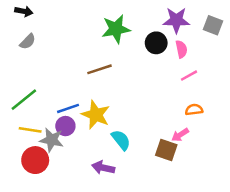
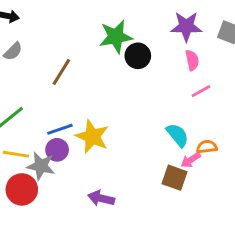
black circle: (156, 43) -> (138, 56), moved
brown line: (99, 69) -> (61, 72), moved, turned -40
orange semicircle: (194, 110) -> (207, 147), moved
cyan semicircle: (121, 140) -> (177, 135), moved

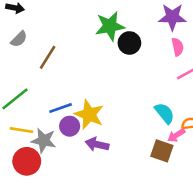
brown line: (61, 72) -> (48, 57), moved
purple circle: (57, 150) -> (70, 126), moved
purple arrow: (101, 198) -> (97, 144), moved

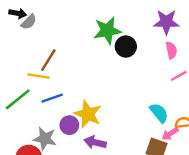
gray semicircle: (19, 39) -> (29, 22), moved
blue line: (61, 108) -> (52, 98), moved
yellow line: (22, 130) -> (39, 76), moved

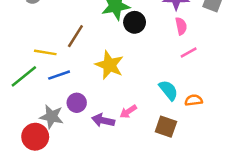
brown line: (48, 60) -> (75, 36), moved
yellow star: (88, 114) -> (109, 65), moved
pink arrow: (170, 134) -> (128, 112), moved

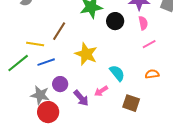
black circle: (135, 22) -> (115, 21), moved
cyan semicircle: (168, 90) -> (117, 73), moved
orange semicircle: (194, 100) -> (152, 74), moved
purple arrow: (103, 120) -> (81, 98), turned -144
red circle: (35, 137) -> (48, 112), moved

